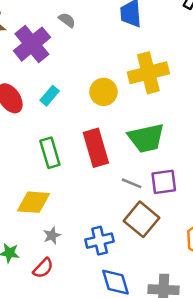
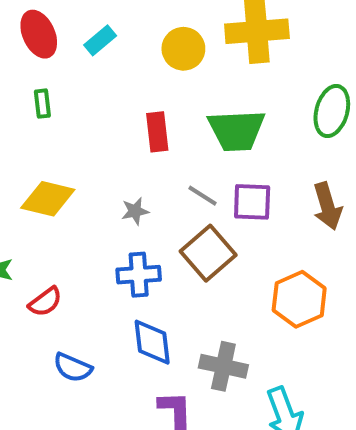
red rectangle: (96, 148) -> (157, 132), size x0.7
green rectangle: (50, 153) -> (42, 104), moved, size x0.6
gray star: (52, 235) -> (135, 211), moved

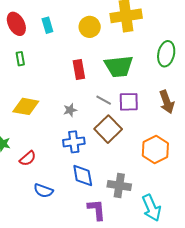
cyan rectangle: (100, 40) -> (47, 25), turned -63

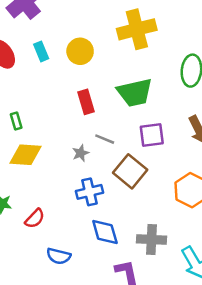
yellow circle: (90, 27) -> (80, 51), moved
green rectangle: (20, 59) -> (16, 121), moved
gray line: (104, 100) -> (105, 139), moved

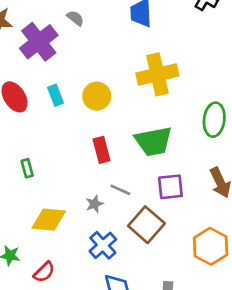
yellow diamond: (25, 155) -> (49, 220), moved
blue cross: (89, 192) -> (103, 245), turned -30

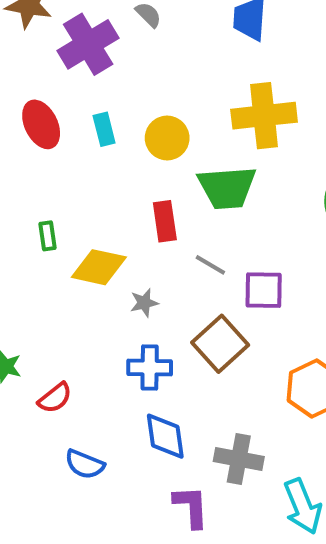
green trapezoid: (153, 141) -> (227, 187), moved
gray line: (120, 190) -> (210, 265), moved
yellow diamond: (49, 220) -> (99, 267), moved
blue cross: (103, 245) -> (150, 368), turned 36

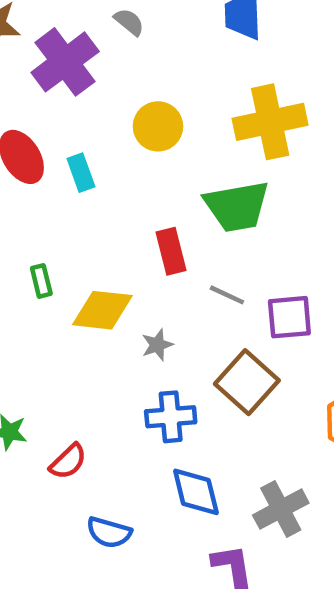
cyan rectangle: (104, 129) -> (81, 173), moved
yellow circle: (167, 138) -> (158, 126), moved
gray cross: (239, 459) -> (281, 509), turned -33

